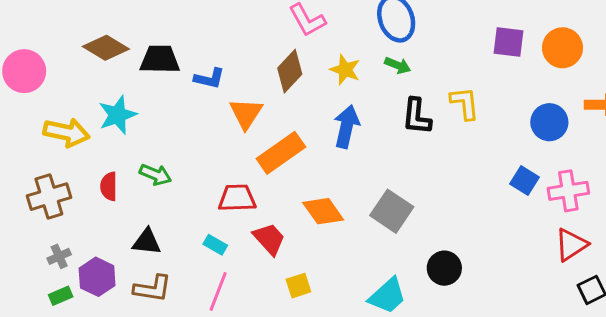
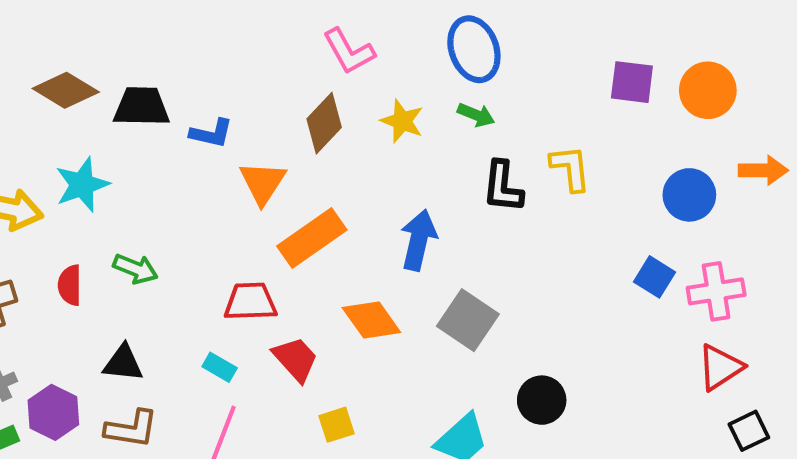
blue arrow: (347, 127) -> (419, 240), moved

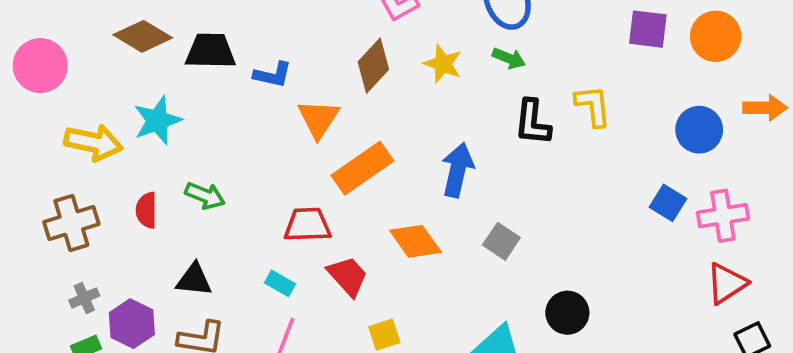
gray square: (468, 320) -> (501, 241), size x0.7

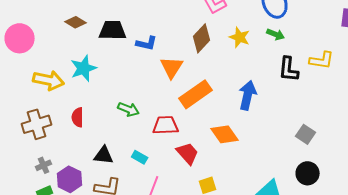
brown diamond: (143, 36) -> (76, 22), size x0.7
yellow L-shape: (593, 106) -> (322, 60), turned 105
green arrow: (205, 196) -> (129, 109), moved
gray square: (501, 241) -> (306, 134), moved
cyan rectangle: (280, 283) -> (140, 157), moved

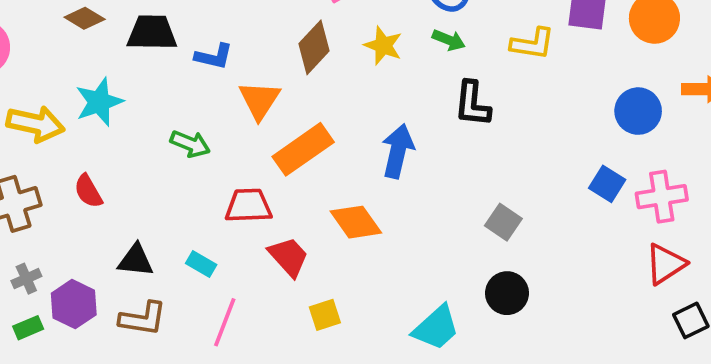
yellow L-shape: (322, 60) -> (532, 44), moved
green arrow: (129, 109) -> (190, 144), moved
red semicircle: (78, 117) -> (88, 191), turned -30

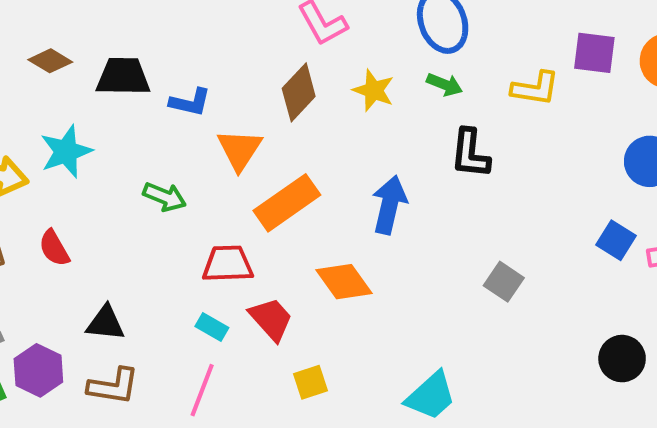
cyan rectangle: (201, 264) -> (212, 327), moved
black circle: (507, 293) -> (622, 359), moved

